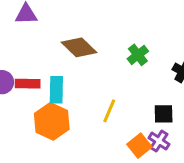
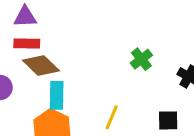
brown diamond: (79, 47) -> (41, 66), moved
red rectangle: (28, 84) -> (27, 44), moved

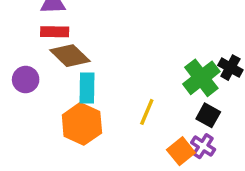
green cross: (141, 59) -> (201, 78), moved, size x1.5
black square: (168, 120) -> (208, 115), turned 30

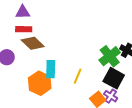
cyan rectangle: (87, 88) -> (51, 69), moved
black square: (208, 115) -> (114, 78), size x1.5

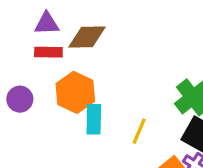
brown diamond: (33, 43) -> (87, 37), moved, turned -45
orange hexagon: (40, 83) -> (75, 92), moved

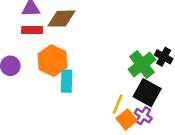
yellow line: (139, 131) -> (118, 104), moved

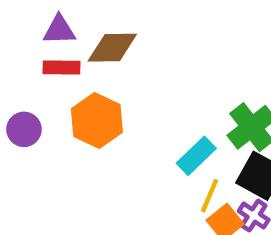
cyan rectangle: (67, 81) -> (196, 156), moved, turned 45

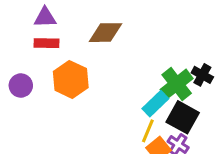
brown diamond: (112, 48) -> (106, 33), moved
cyan rectangle: (196, 156) -> (155, 104), moved

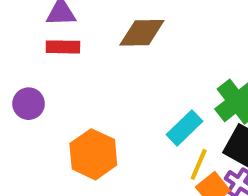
orange hexagon: (71, 79) -> (93, 154), moved
cyan rectangle: (155, 104) -> (185, 128), moved

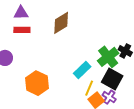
brown diamond: (142, 33) -> (61, 23), turned -30

